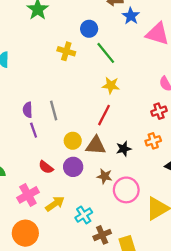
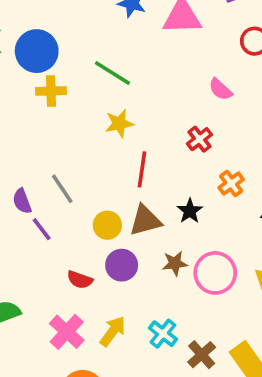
blue circle: (89, 29) -> (37, 51), moved, size x1.5
yellow star: (111, 85) -> (119, 124), moved
red cross: (159, 111) -> (199, 139), moved

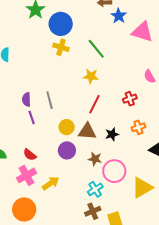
red semicircle: (80, 280) -> (30, 155), moved
cyan cross: (163, 334) -> (95, 189), moved

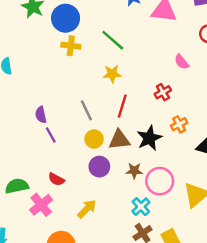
gray line: (50, 100) -> (86, 110), moved
black star: (112, 134) -> (149, 138), size x1.5
pink cross: (27, 175) -> (41, 205), moved

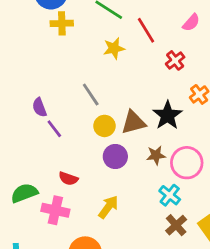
pink semicircle: (182, 62) -> (191, 23), turned -91
red line: (122, 106) -> (146, 30), moved, turned -40
pink cross: (41, 205) -> (55, 210), turned -30

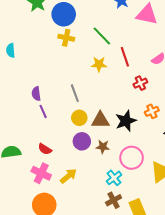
brown star: (156, 155) -> (103, 147), moved
pink cross: (55, 210) -> (41, 173), moved

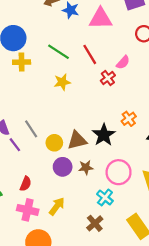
red line: (125, 57) -> (90, 54), moved
red cross: (140, 83) -> (108, 78), moved
gray line: (75, 93) -> (31, 129), moved
red semicircle: (45, 149) -> (26, 184), turned -88
brown cross: (114, 200) -> (95, 223), moved

